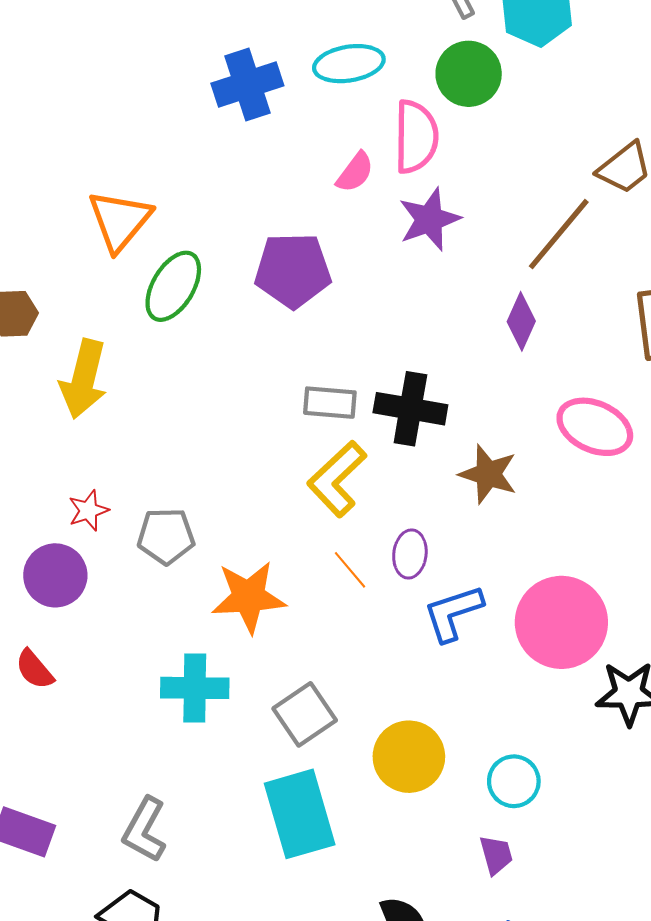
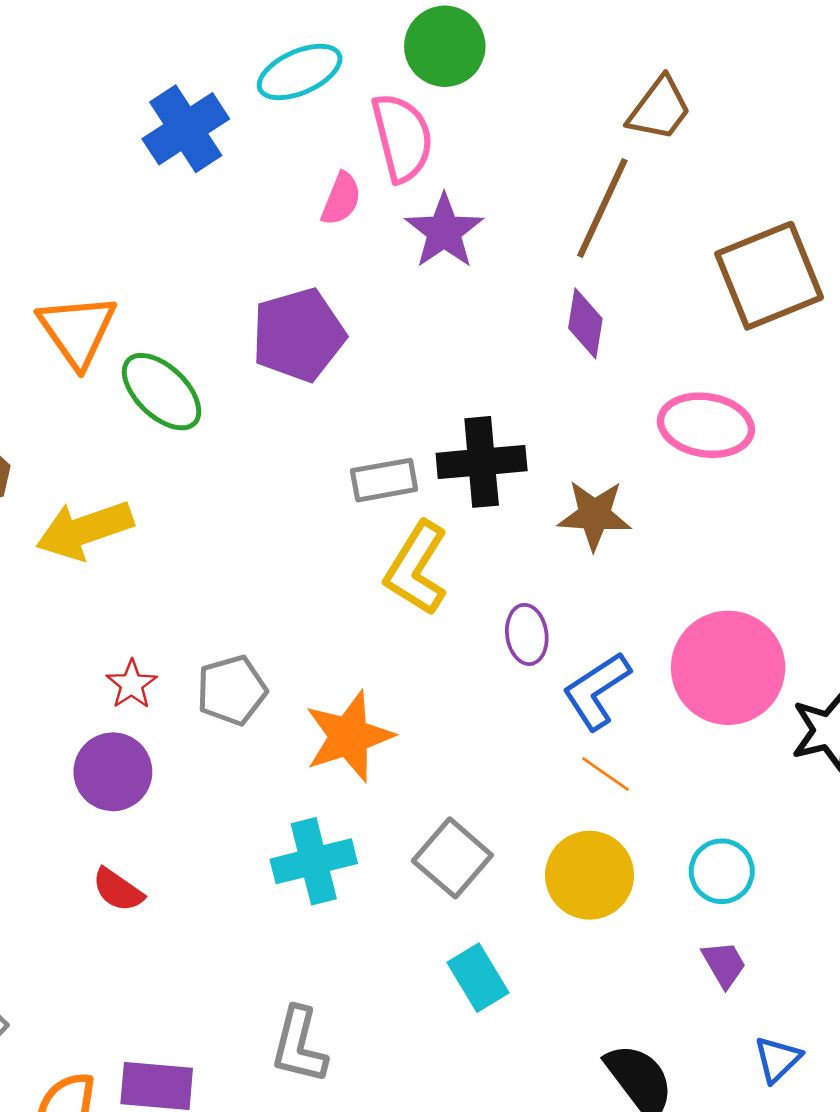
green ellipse: (173, 286) -> (162, 392), turned -62
yellow arrow: (84, 379) -> (84, 530), turned 72
orange line: (350, 570) -> (605, 774), moved
cyan rectangle: (300, 814) -> (478, 978), size x0.6

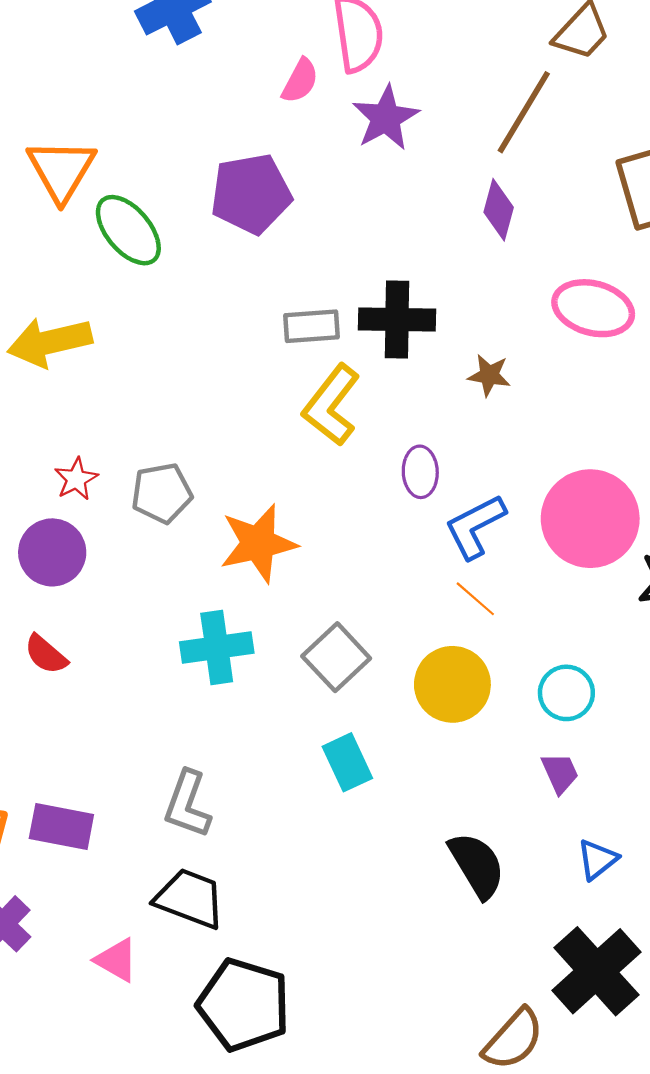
brown star: (594, 515) -> (489, 375), size x0.7

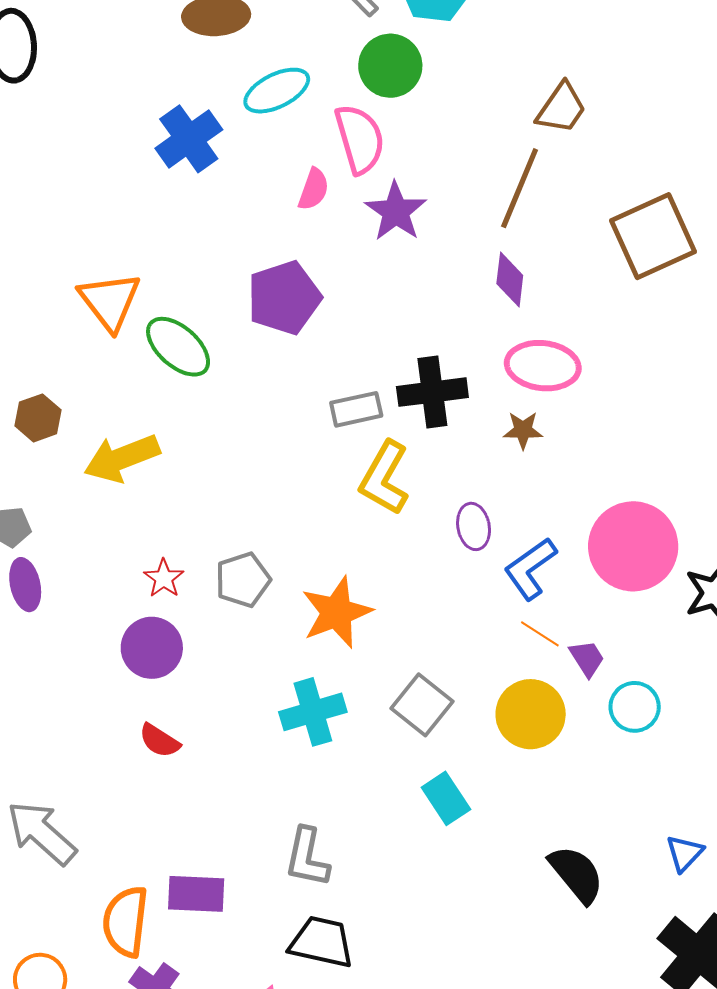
pink ellipse: (593, 308) -> (543, 366), moved
purple trapezoid: (560, 773) -> (587, 658), moved

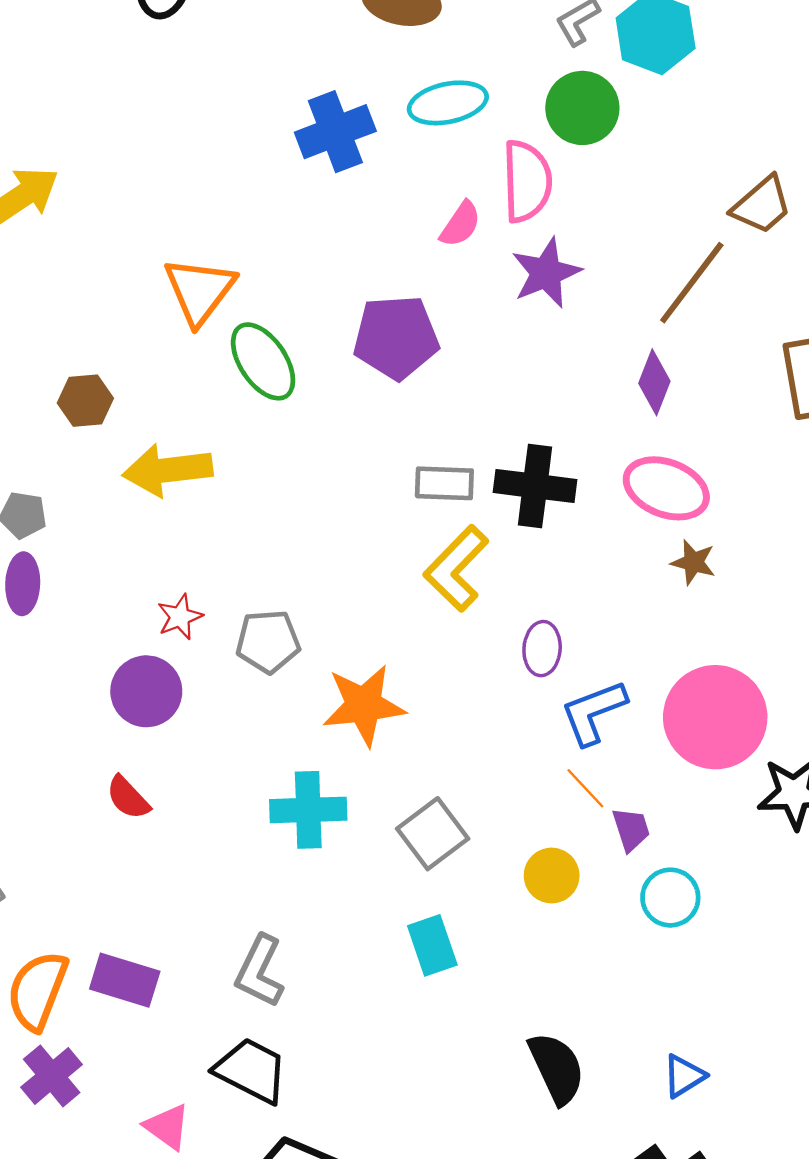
brown star: (523, 430) -> (693, 562), moved
yellow circle: (531, 714) -> (552, 876), size x0.7

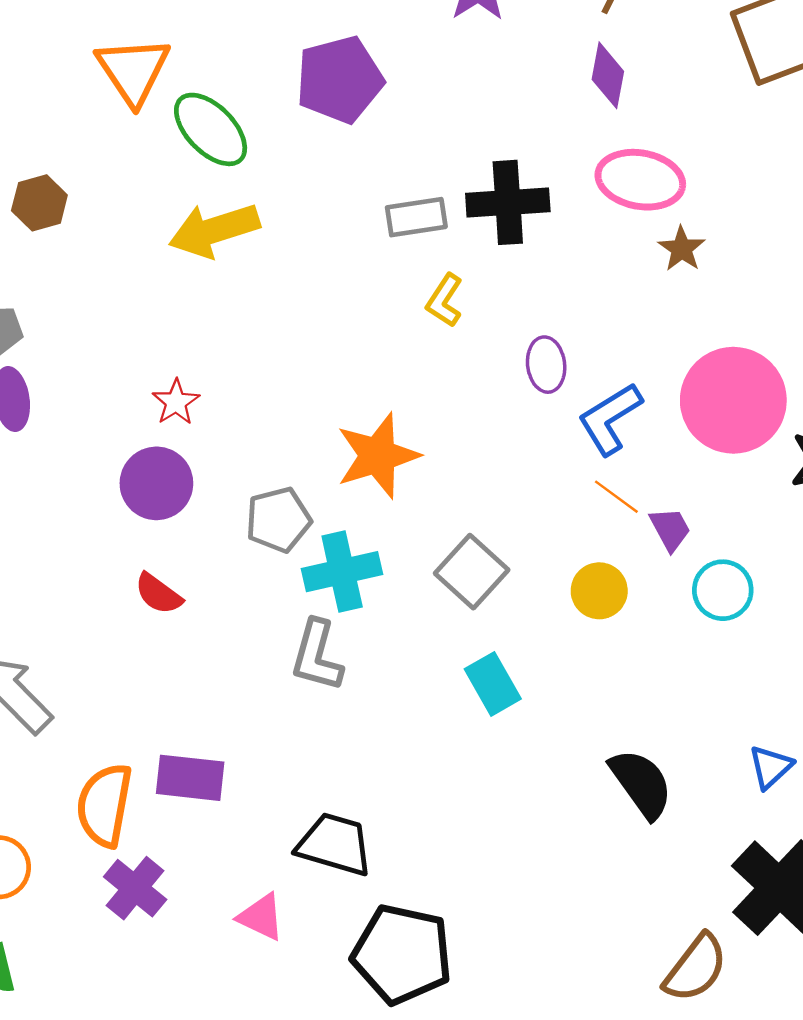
yellow arrow: (168, 470) -> (214, 230), moved
brown star: (693, 562) -> (682, 249), turned 30
yellow L-shape: (456, 568) -> (445, 300), size x0.6
gray pentagon: (268, 641) -> (278, 520), moved
gray L-shape: (260, 971) -> (317, 656), moved

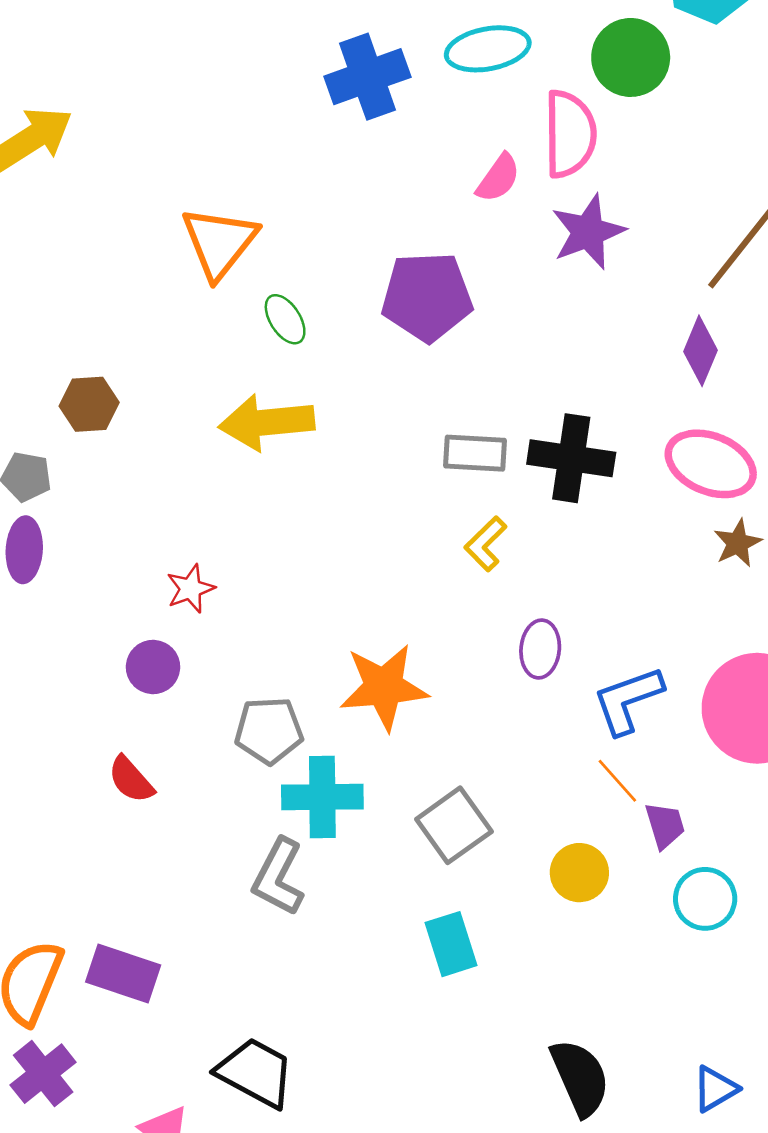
green ellipse: (211, 129) -> (285, 319), size x0.6
brown hexagon: (39, 203) -> (89, 404), moved
purple ellipse: (546, 365) -> (540, 649), moved
purple circle: (156, 483) -> (153, 667), size x0.7

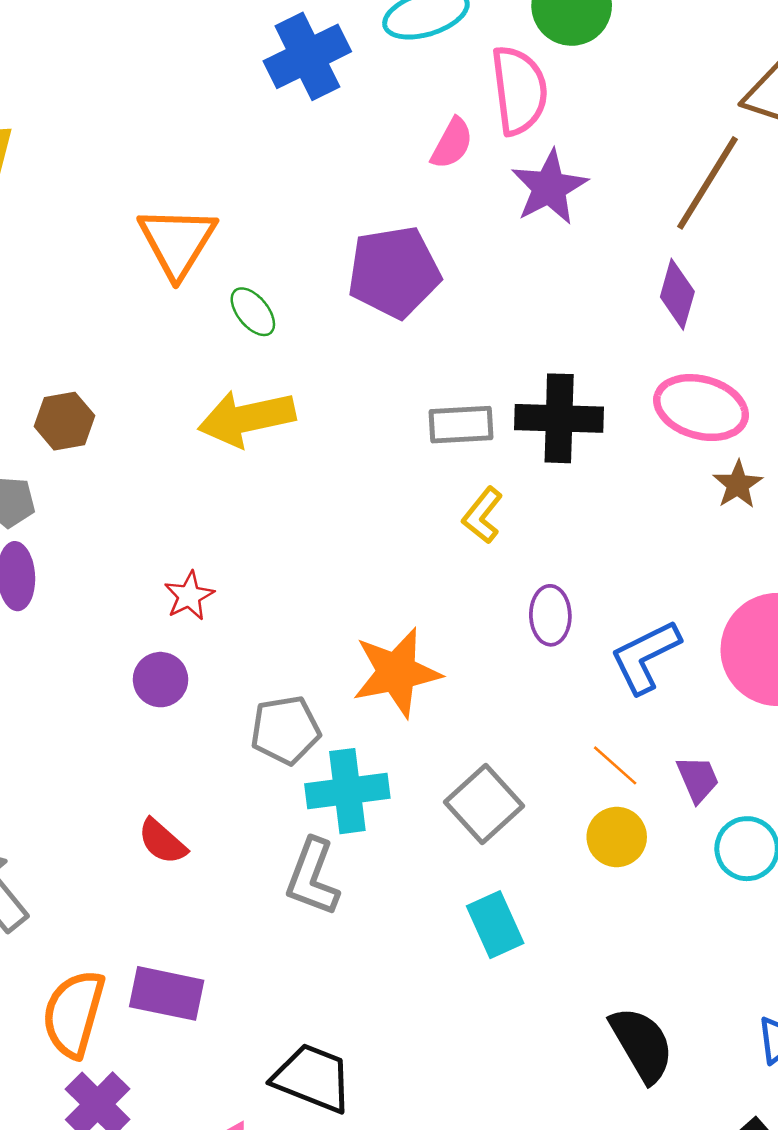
red semicircle: (131, 780) -> (162, 841), moved
orange line: (617, 781) -> (615, 765), moved

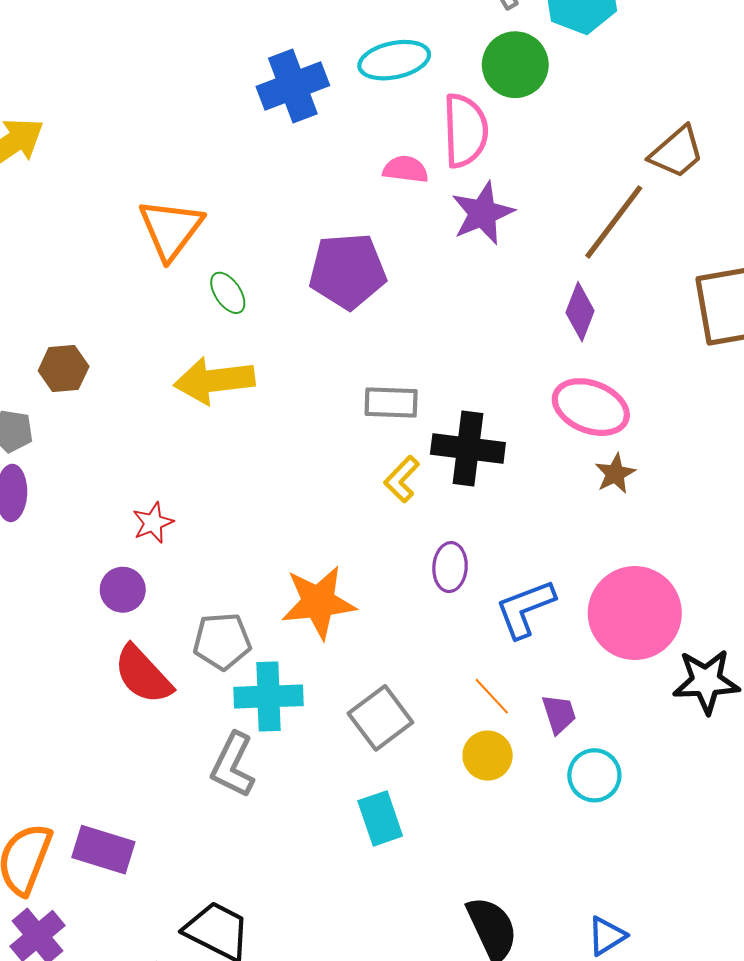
pink semicircle: (452, 143) -> (406, 169), turned -117
black cross: (559, 418) -> (468, 448), moved
red semicircle: (162, 841) -> (143, 675), moved, size x1.5

